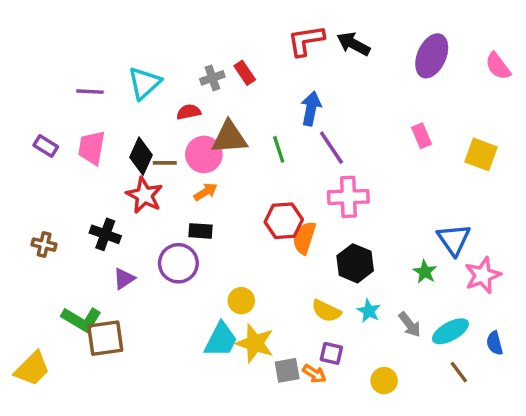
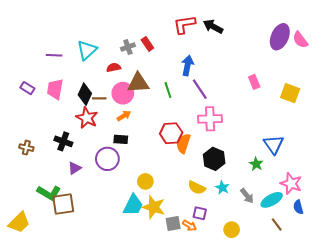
purple ellipse: (432, 56) -> (280, 37), moved
pink star: (483, 275) -> (291, 183), moved, turned -30

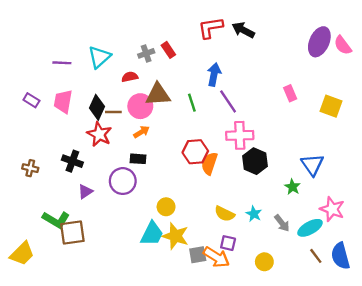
black hexagon: (214, 159) -> (255, 161), moved
blue semicircle: (298, 207) -> (340, 256), moved, size x1.6
orange arrow: (190, 226) -> (216, 257), size x1.6

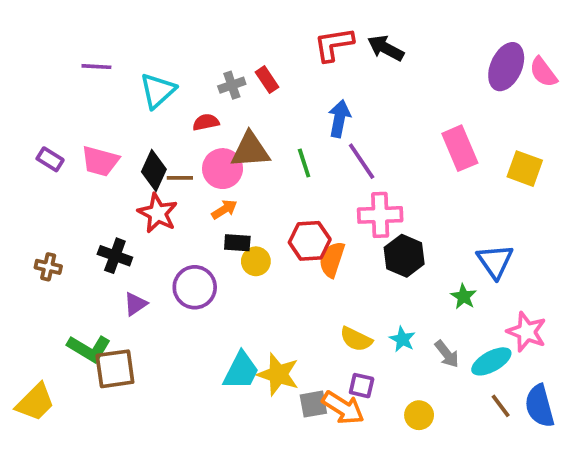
purple line: (62, 63) -> (96, 67), moved
pink rectangle: (290, 93) -> (460, 148), size x1.6
pink trapezoid: (63, 101) -> (100, 161), turned -85
black rectangle: (138, 159) -> (237, 243), moved
yellow circle: (166, 207) -> (256, 261), moved

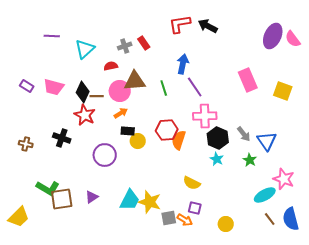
purple triangle: (135, 304) -> (92, 197), moved
cyan star: (402, 339) -> (217, 159), moved
gray arrow: (447, 354) -> (244, 134), moved
orange arrow: (343, 408) -> (185, 220), size x0.7

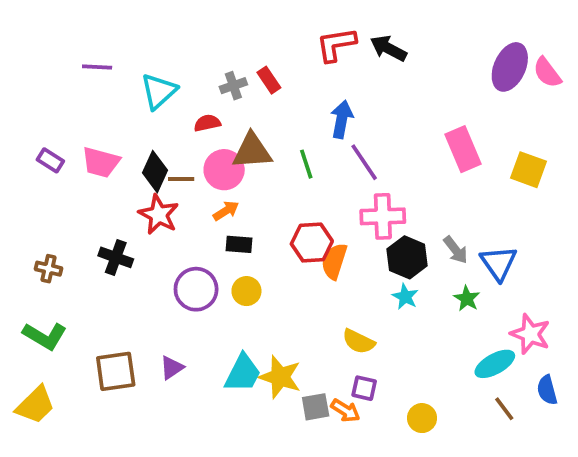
yellow circle: (138, 141) -> (246, 291), moved
green L-shape: (48, 188) -> (45, 336), moved
blue semicircle: (291, 219) -> (547, 390), moved, size x0.7

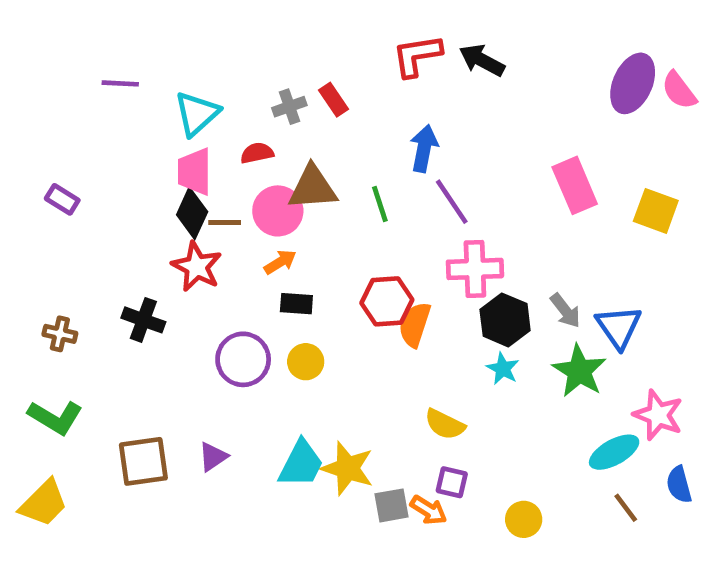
pink trapezoid: (101, 162) -> (194, 172), moved, turned 75
green star: (467, 299) -> (579, 371), size x1.6

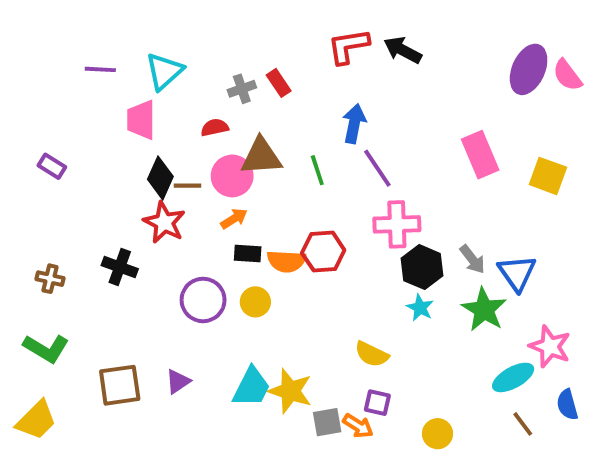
cyan triangle: (197, 114) -> (164, 71), moved
pink trapezoid: (194, 172) -> (141, 120), moved
orange semicircle: (415, 325) -> (286, 261), moved, turned -105

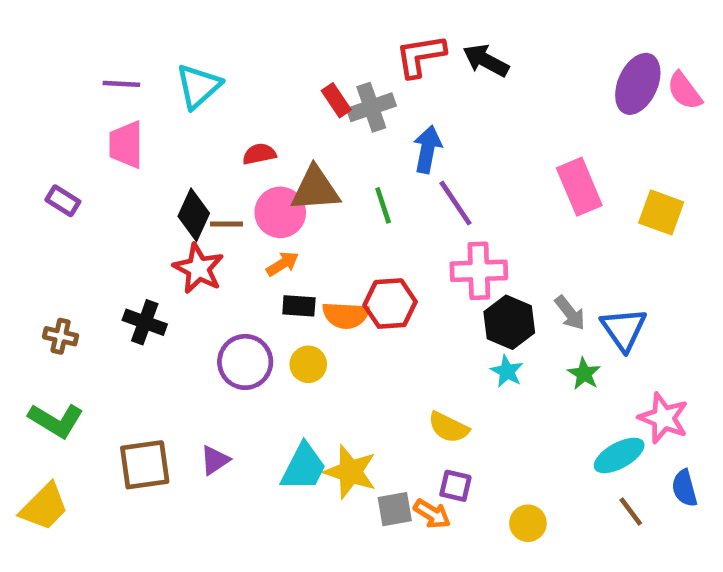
gray cross: (242, 89) -> (371, 107), moved, size x1.4
pink trapezoid: (141, 120) -> (126, 145), moved
green star: (484, 310) -> (584, 374), size x0.6

